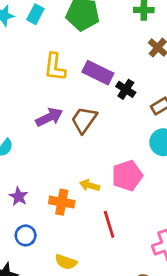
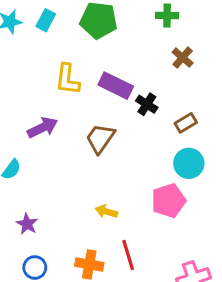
purple arrow: (49, 117) -> (43, 128), moved
pink pentagon: (127, 176) -> (169, 201), moved
orange cross: (62, 202) -> (89, 264), moved

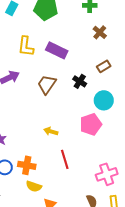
black cross: (147, 104) -> (80, 81), moved
brown rectangle: (186, 123) -> (104, 66), moved
orange cross: (89, 264) -> (27, 165), moved

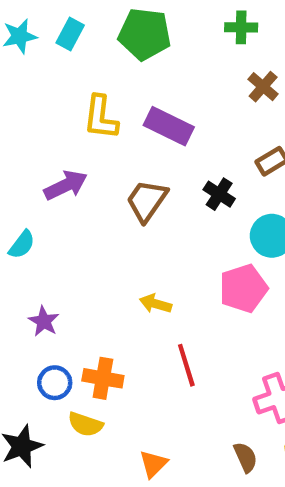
yellow semicircle: (34, 186) -> (85, 424), moved

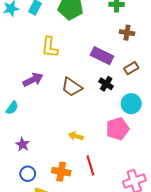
brown cross: (263, 87) -> (127, 33), turned -32
purple rectangle: (169, 126) -> (102, 56), moved
brown trapezoid: (147, 201) -> (72, 87), turned -90
orange cross: (103, 378) -> (61, 172), moved

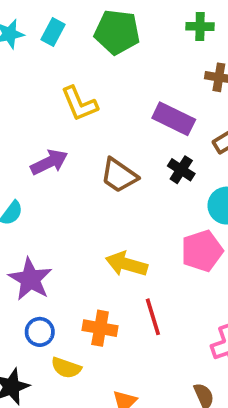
yellow L-shape: (50, 47) -> (79, 104), turned -30
yellow arrow: (76, 136) -> (126, 264), size x1.5
purple star: (22, 144) -> (30, 279), size x1.6

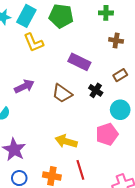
cyan rectangle: (53, 32) -> (26, 16), size x1.5
yellow L-shape: (79, 104) -> (34, 42), moved
purple rectangle: (174, 119) -> (79, 62), moved

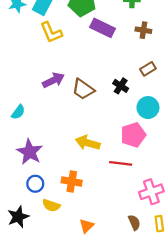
purple rectangle: (79, 62) -> (102, 28), moved
purple arrow: (24, 86) -> (53, 80), moved
red line: (80, 170) -> (121, 163), moved, turned -66

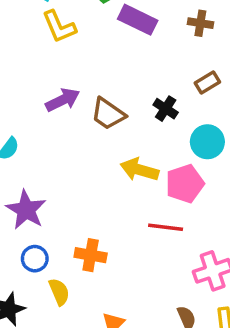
yellow arrow: (88, 143) -> (139, 170), moved
yellow semicircle: (51, 205) -> (59, 292), turned -132

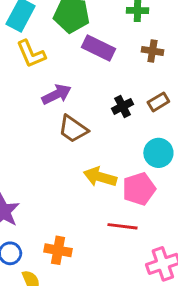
purple arrow: (63, 100) -> (57, 94), moved
black cross: (166, 109) -> (122, 106), moved, turned 30

